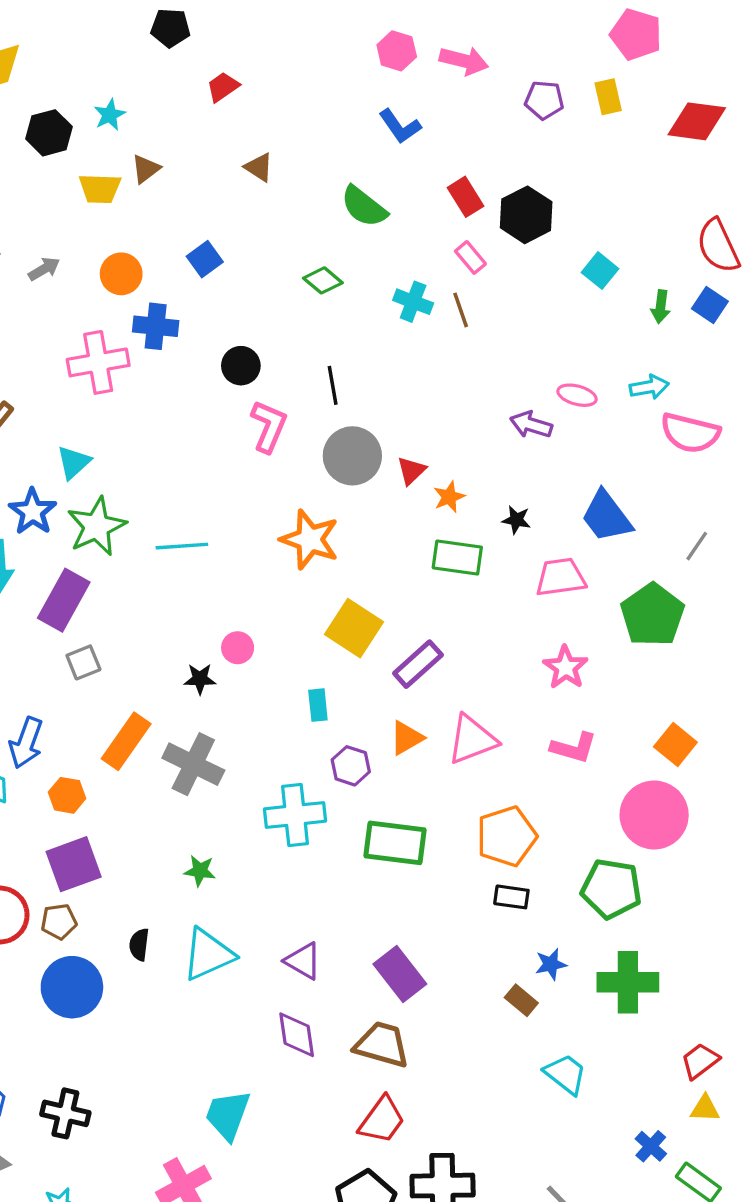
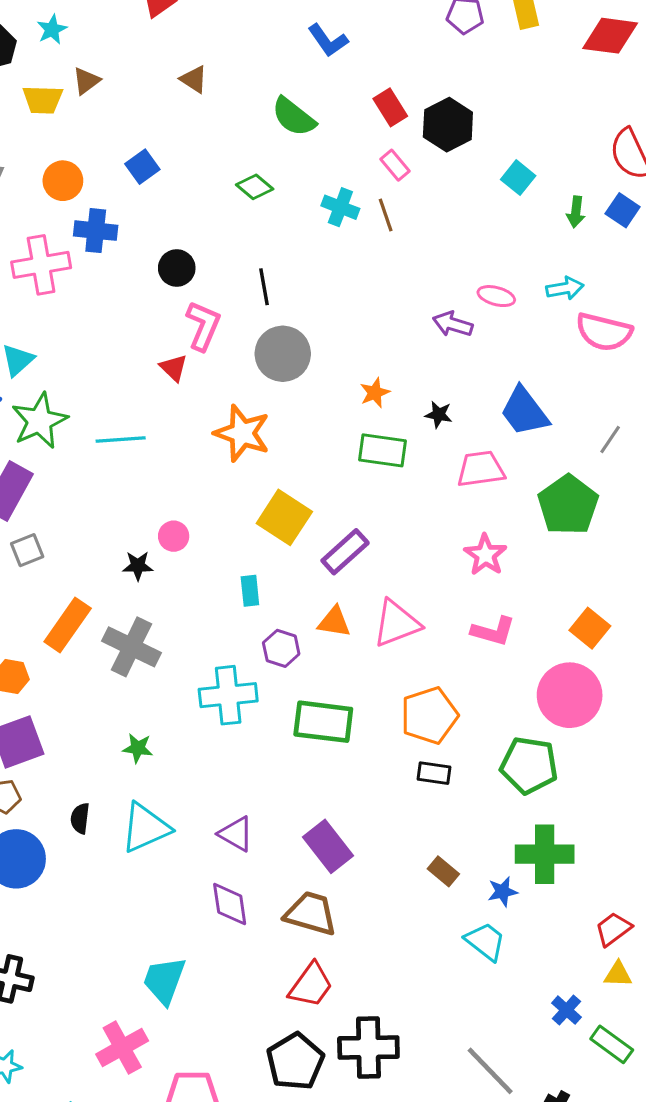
red triangle: (411, 471) -> (174, 368), moved, turned -32
orange triangle: (406, 738) -> (334, 622), turned 39
blue star: (551, 964) -> (503, 892), moved

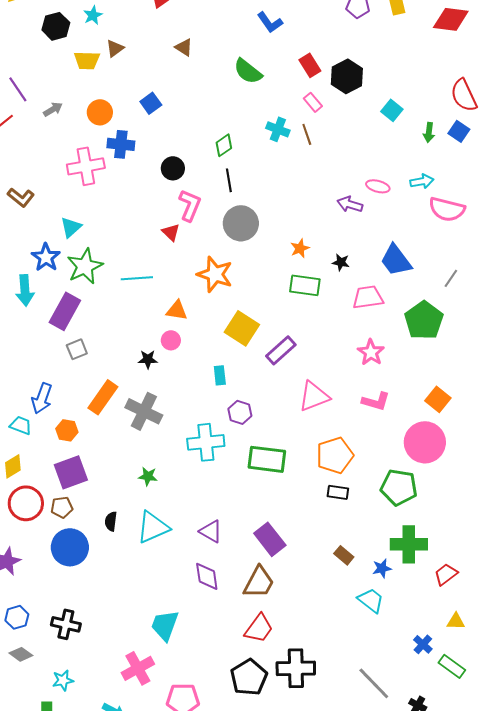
green diamond: (255, 187) -> (224, 145), moved, turned -75
orange triangle: (334, 622) -> (177, 310), moved
brown trapezoid: (311, 913) -> (259, 582), turned 102
red trapezoid: (613, 929) -> (446, 574), moved

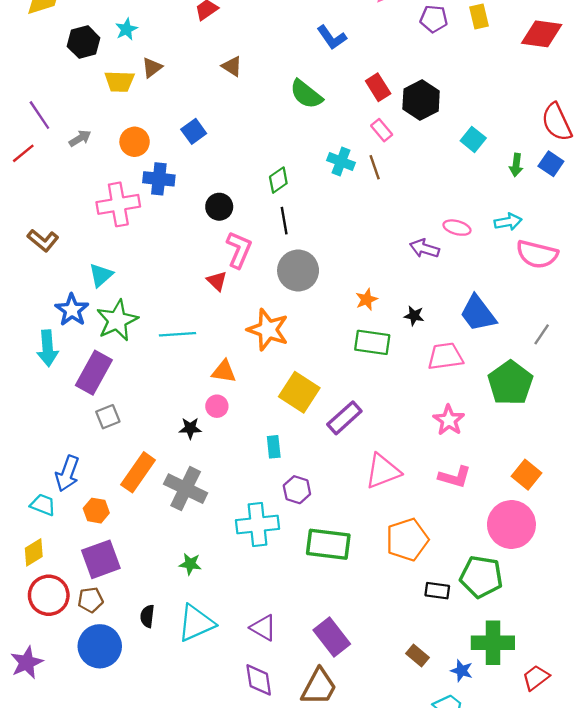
black rectangle: (338, 492) -> (437, 591), moved
blue star: (382, 568) -> (462, 671), turned 30

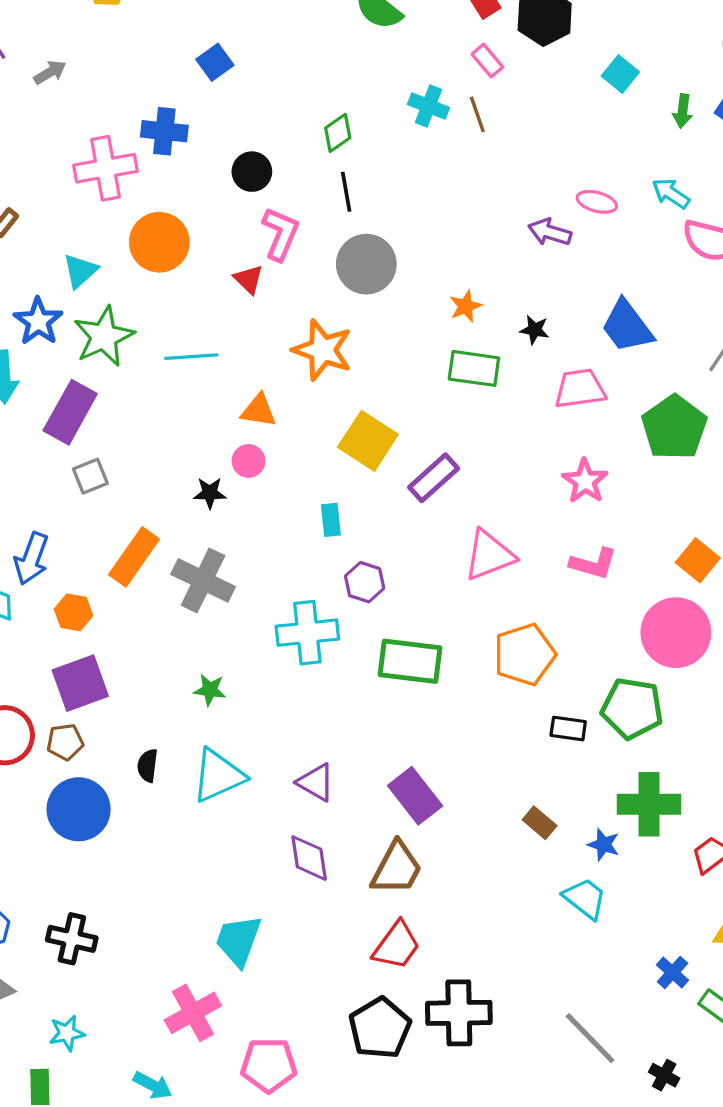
orange circle: (135, 142) -> (159, 242), moved, size x1.4
cyan arrow: (508, 222) -> (671, 193), turned -136

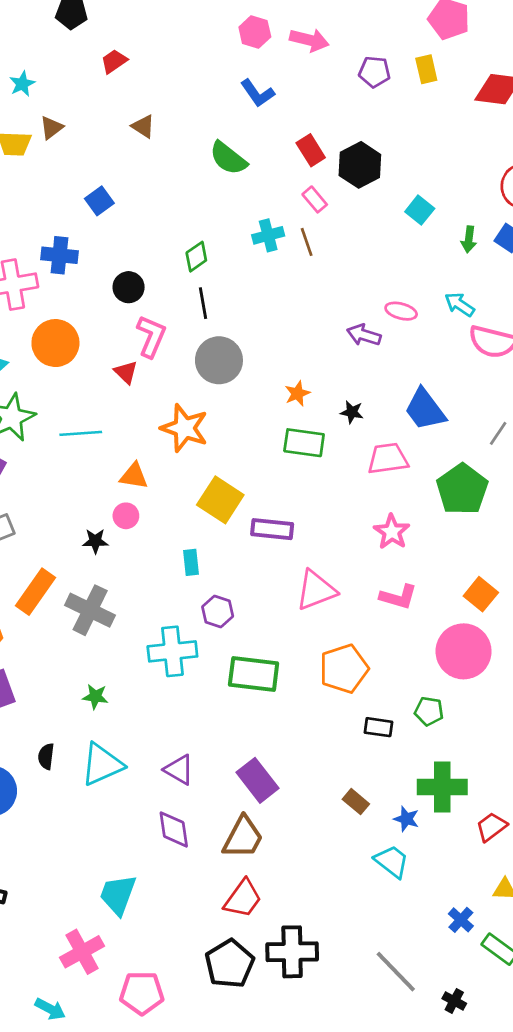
cyan cross: (429, 106) -> (268, 235), turned -36
purple rectangle: (434, 478) -> (272, 529), turned 48
green pentagon: (632, 708) -> (429, 711), size x0.6

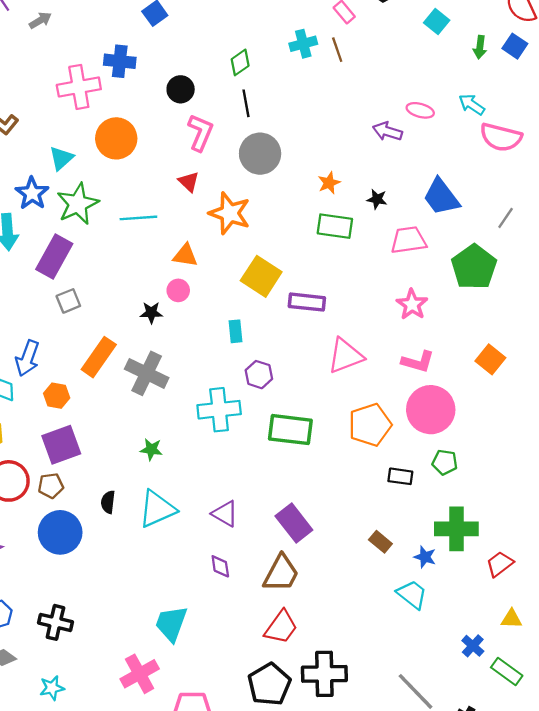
red triangle: (126, 372) -> (189, 182), moved
pink circle: (464, 651) -> (431, 410), moved
purple diamond: (174, 829) -> (220, 566), size x0.7

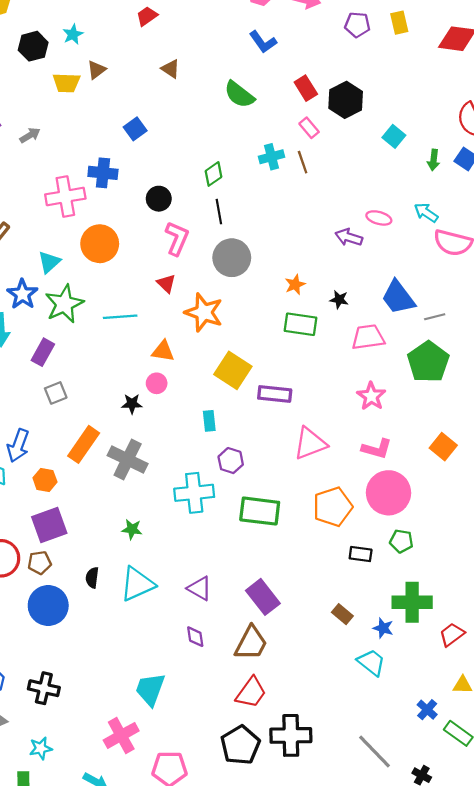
gray line: (506, 218) -> (435, 317), moved, turned 42
purple rectangle: (54, 256) -> (43, 352), size x0.7

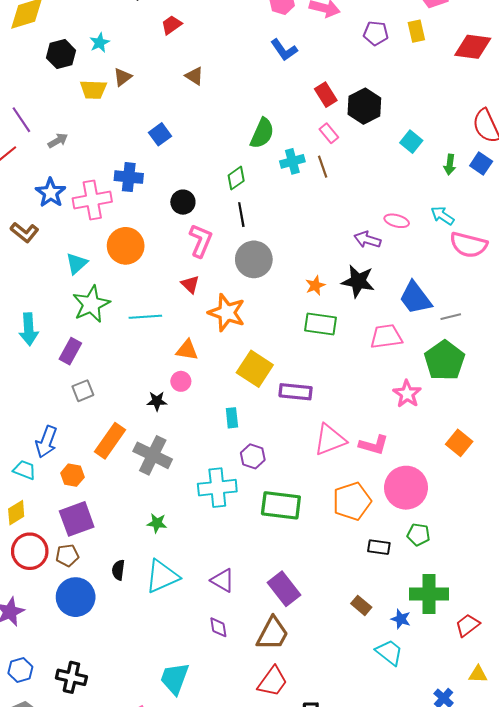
green semicircle: (239, 94) -> (262, 133), moved, turned -104
blue star: (22, 294) -> (51, 193), moved
black star: (339, 300) -> (358, 281), moved, size x1.8
pink star: (371, 396) -> (407, 394), moved
pink L-shape: (377, 449) -> (374, 445), moved

